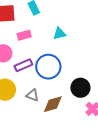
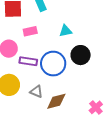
purple rectangle: (23, 65) -> (28, 61), turned 30
black circle: (80, 88) -> (81, 55), moved

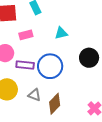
black circle: (81, 55) -> (89, 58), moved
brown diamond: (56, 101) -> (55, 104), turned -30

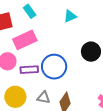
cyan triangle: (61, 33) -> (70, 16), moved
pink rectangle: (26, 35) -> (25, 40), size x1.6

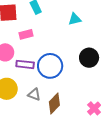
pink rectangle: (25, 40) -> (26, 34), size x0.6

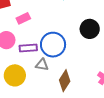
gray triangle: (34, 94) -> (42, 65), moved

